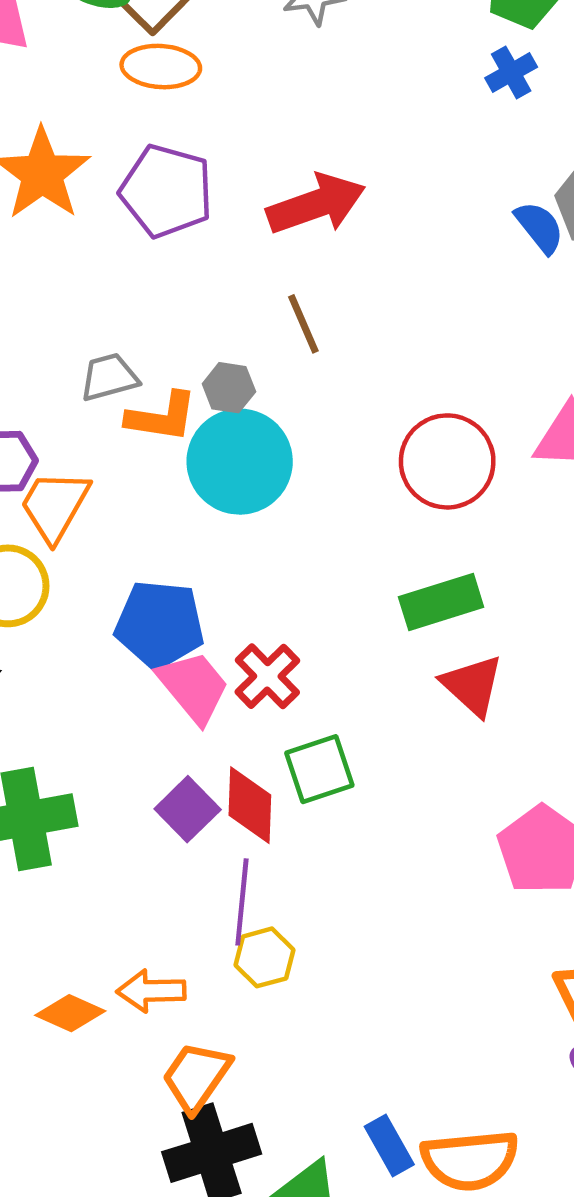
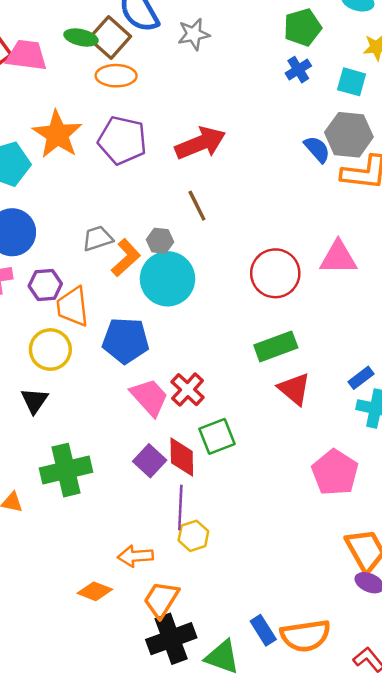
orange L-shape: (162, 417) -> (126, 258), turned -48
orange trapezoid: (55, 506) -> (73, 307), turned -33
blue pentagon: (160, 624) -> (126, 341), moved
orange diamond: (70, 1013) -> (95, 591), moved

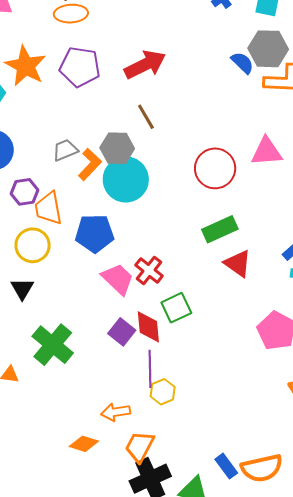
gray hexagon: (160, 241) -> (117, 148), size x1.5
green cross: (66, 470) -> (53, 345), turned -33

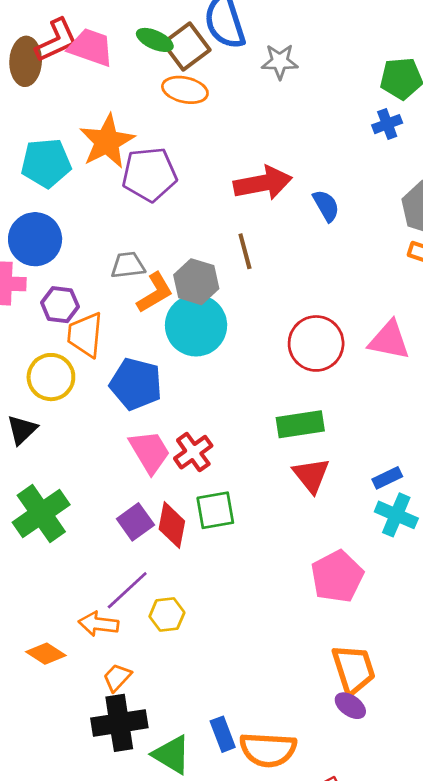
blue semicircle: (242, 63) -> (326, 206), moved
purple pentagon: (80, 67) -> (149, 174), moved, turned -30
purple line: (150, 369) -> (127, 590), moved, turned 33
orange trapezoid: (140, 447) -> (117, 677), size x0.7

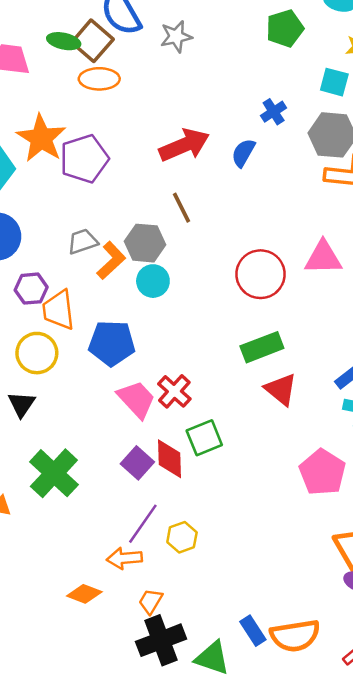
blue cross: (387, 124) -> (274, 112), moved
blue semicircle: (326, 206) -> (243, 153), turned -108
cyan circle: (196, 325) -> (153, 281), size x0.6

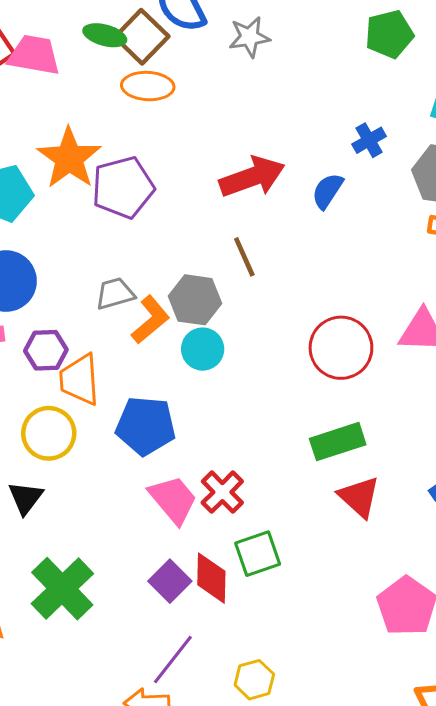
yellow hexagon: (182, 537) -> (254, 680), moved

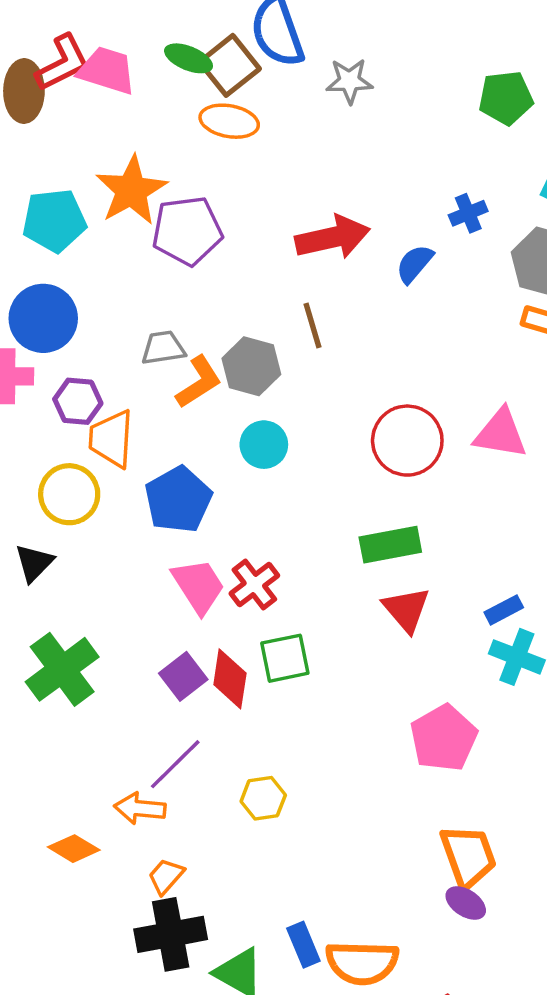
cyan circle: (203, 349) -> (264, 445), moved
blue pentagon: (146, 426) -> (178, 500), turned 30

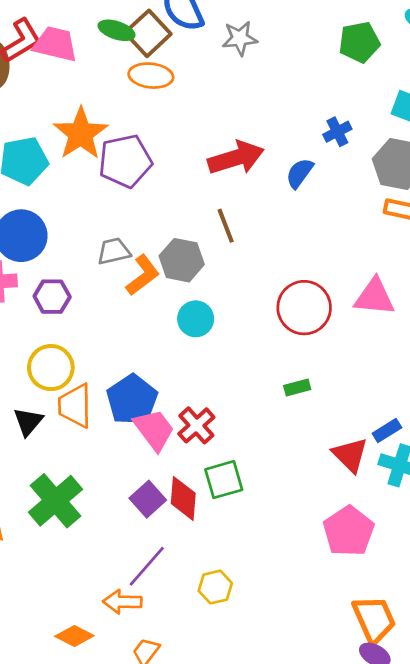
orange trapezoid: (111, 439) -> (75, 406), moved
blue pentagon: (178, 500) -> (132, 400), moved
green rectangle: (390, 545) -> (297, 387), size x0.6
red triangle: (406, 609) -> (350, 455), moved

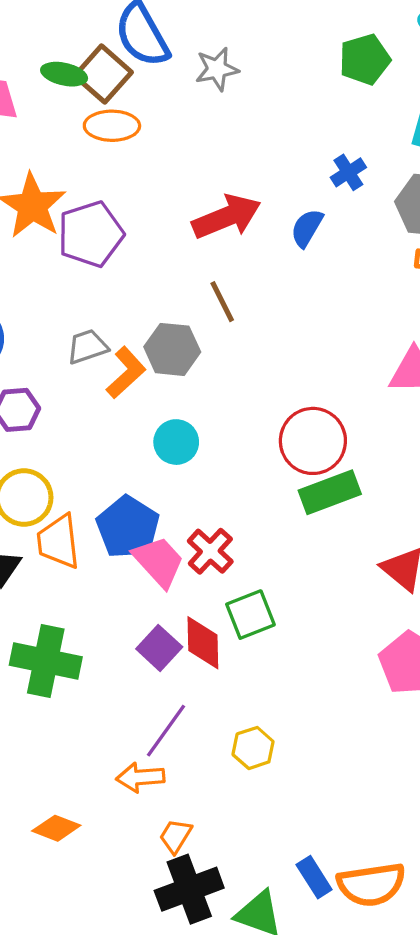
red circle: (304, 308) -> (313, 441), moved
cyan circle: (196, 319) -> (176, 442), moved
green rectangle: (297, 387) -> (330, 492), size x1.8
green cross: (55, 501) -> (46, 661), turned -32
orange diamond: (74, 636) -> (56, 828), moved

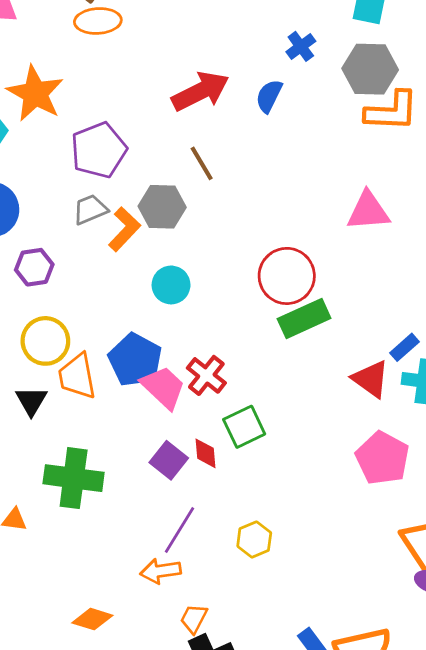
purple pentagon: (91, 234) -> (99, 150), moved
red diamond: (203, 643) -> (205, 453), size x0.7

